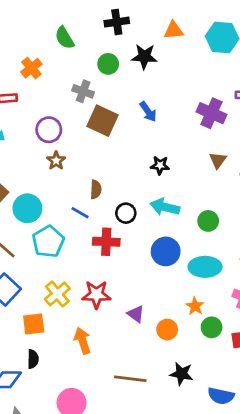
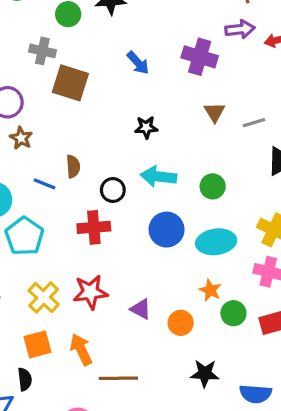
blue arrow: (148, 112) -> (138, 63), moved
blue line: (80, 213) -> (44, 184), moved
orange square: (34, 324) -> (38, 344), moved
brown line: (130, 379) -> (118, 378), moved

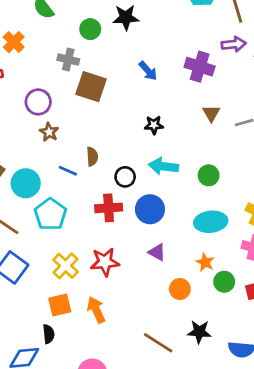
blue circle: (167, 230) -> (150, 209), moved
purple triangle: (141, 309) -> (157, 252), moved
brown line: (118, 378) -> (158, 343), moved, turned 32

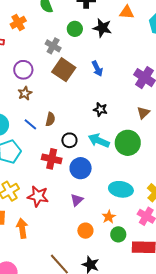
blue arrow: (148, 71) -> (97, 69), moved
green circle: (209, 175) -> (128, 143), moved, size x1.6
purple triangle: (157, 252) -> (77, 200), turned 32

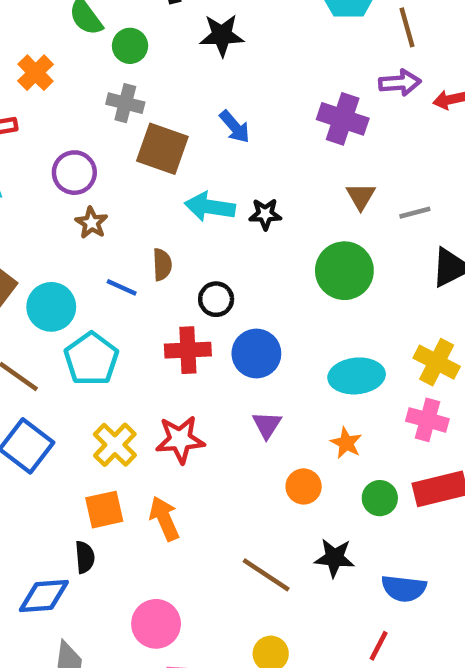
green circle: (75, 29) -> (130, 46), moved
cyan arrow: (99, 141) -> (210, 207), moved
green circle: (118, 234) -> (380, 498), moved

